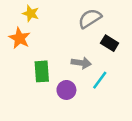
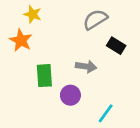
cyan line: (100, 80) -> (106, 113), moved

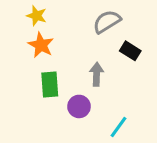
orange star: (21, 40) -> (41, 45), moved
gray arrow: (86, 66) -> (97, 74), turned -96

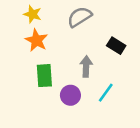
gray semicircle: (107, 22) -> (80, 17), moved
cyan line: (119, 127) -> (106, 93), moved

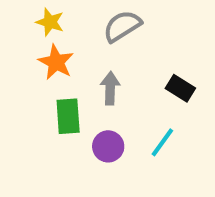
black rectangle: (116, 46) -> (180, 88), moved
gray arrow: (86, 66) -> (110, 88), moved

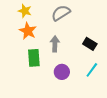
cyan line: (162, 142) -> (92, 70), moved
purple circle: (108, 146) -> (62, 72), moved

